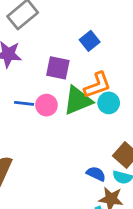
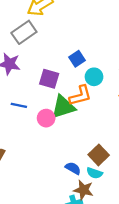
cyan circle: (109, 103) -> (94, 77), moved
pink circle: (46, 105) -> (46, 118), moved

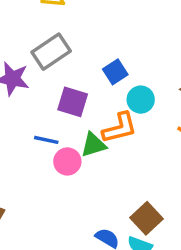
gray rectangle: (24, 32) -> (51, 52), moved
blue line: (19, 105) -> (46, 140), moved
green triangle: (63, 107) -> (93, 145), size x0.7

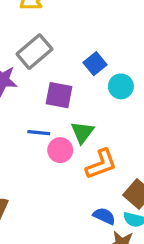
orange L-shape: (120, 128) -> (101, 164), moved
green triangle: (93, 145) -> (82, 132), turned -30

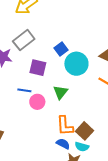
cyan circle: (121, 86) -> (76, 64), size x1.5
green triangle: (82, 132) -> (60, 92), moved
orange L-shape: (101, 164) -> (65, 126), moved, turned 105

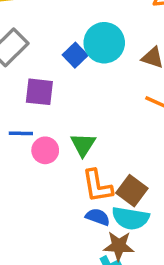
cyan circle: (76, 64) -> (104, 43), moved
green triangle: (60, 92) -> (83, 145), moved
cyan semicircle: (82, 147) -> (130, 218), size x1.5

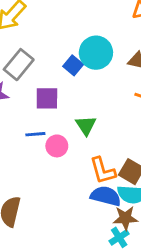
green triangle: (83, 145) -> (86, 125), moved
blue semicircle: (98, 217) -> (106, 196), size x1.5

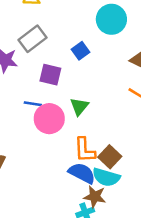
cyan circle: (96, 53) -> (111, 19), moved
pink circle: (57, 146) -> (49, 119), size x1.5

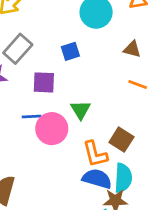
blue square: (80, 51) -> (70, 51), turned 30
brown square: (110, 157) -> (121, 140), moved
cyan semicircle: (106, 177) -> (123, 178), turned -92

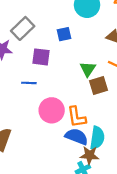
green triangle: (81, 110) -> (88, 69), moved
pink circle: (52, 129) -> (52, 110), moved
brown square: (121, 140) -> (99, 86), moved, turned 36

